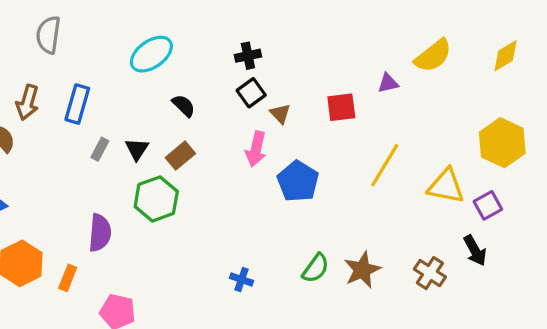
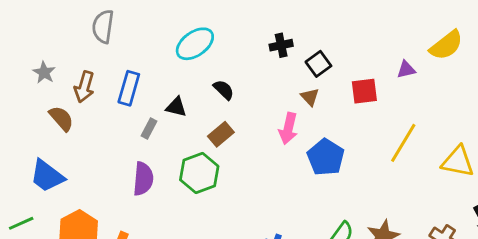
black square: (251, 93) -> (318, 64), moved
black triangle: (137, 149) -> (176, 107), moved, turned -50
purple semicircle: (100, 233) -> (143, 179), moved

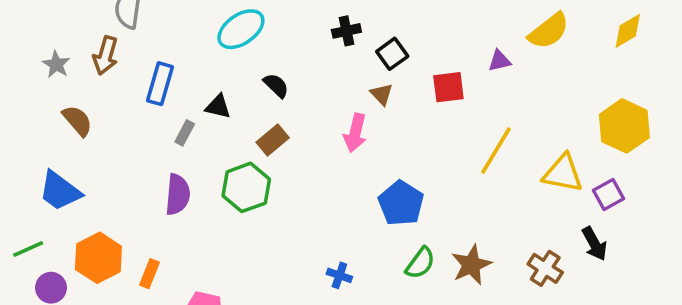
brown arrow: (84, 87) -> (106, 56), moved
blue pentagon: (326, 157) -> (401, 203), moved

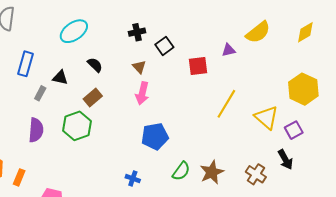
brown triangle: (382, 94) -> (139, 67), moved
yellow triangle: (563, 173) -> (266, 117), turned 30
blue pentagon: (401, 203) -> (155, 136), moved, turned 30

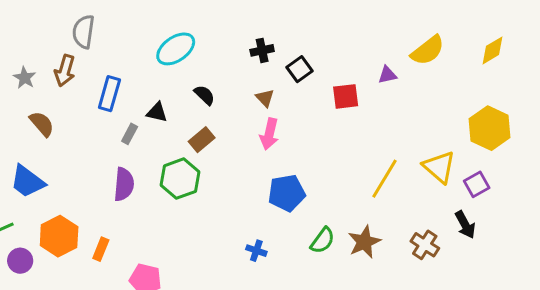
yellow line: (226, 104) -> (384, 179), moved

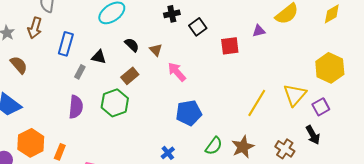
brown triangle: (265, 98) -> (156, 50), moved
pink arrow: (269, 134) -> (177, 72), turned 125
yellow triangle: (439, 167) -> (295, 95), turned 30
blue cross: (256, 251) -> (168, 153), turned 32

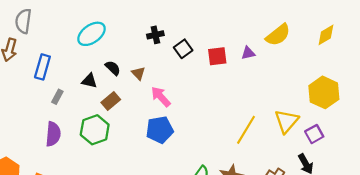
red square: (230, 46) -> (217, 56), moved
black triangle: (99, 57) -> (89, 81), moved
blue pentagon: (189, 113) -> (160, 130), moved

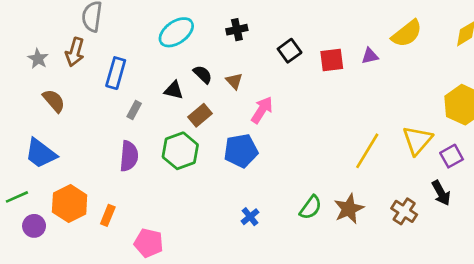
black cross: (155, 35) -> (237, 30), moved
pink arrow: (161, 97) -> (262, 110), turned 75
blue pentagon: (160, 130) -> (241, 151), moved

